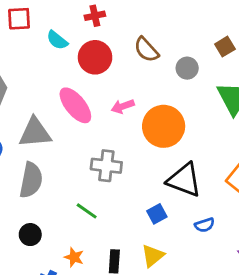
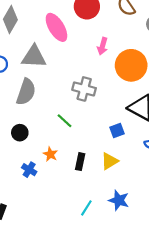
pink ellipse: (75, 105) -> (56, 27), moved
pink arrow: (123, 106) -> (103, 46), turned -63

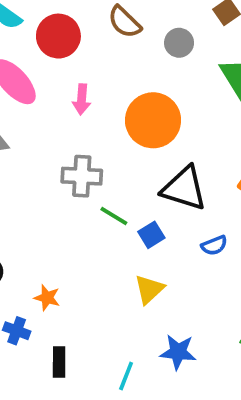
pink arrow: (103, 46) -> (82, 99), moved
green line: (65, 121) -> (114, 216), moved
black rectangle: (80, 162) -> (59, 362), moved

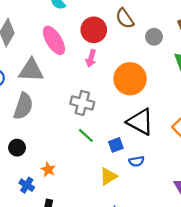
red circle: (58, 36) -> (94, 30), moved
green line: (114, 216) -> (86, 135), moved
blue semicircle: (214, 245) -> (136, 161), moved

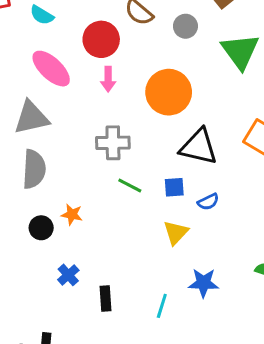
blue square: (116, 145) -> (174, 187), turned 32
orange star: (48, 169) -> (72, 215), moved
blue cross: (27, 185) -> (68, 275), turned 32

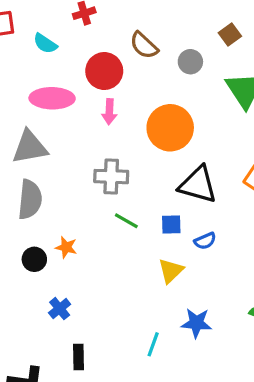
pink ellipse: (51, 69) -> (52, 98), turned -45
black rectangle: (105, 298) -> (78, 357), moved

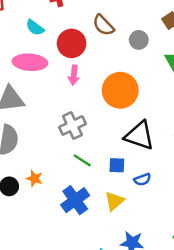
cyan semicircle: (45, 44) -> (35, 28), moved
gray cross: (111, 177) -> (72, 126), turned -30
blue cross: (60, 309) -> (75, 200), moved, size x1.6

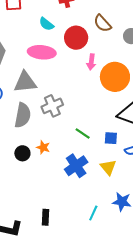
pink arrow: (74, 75) -> (91, 62), moved
gray cross: (72, 126) -> (52, 106), moved
yellow triangle: (114, 201) -> (108, 167), turned -30

